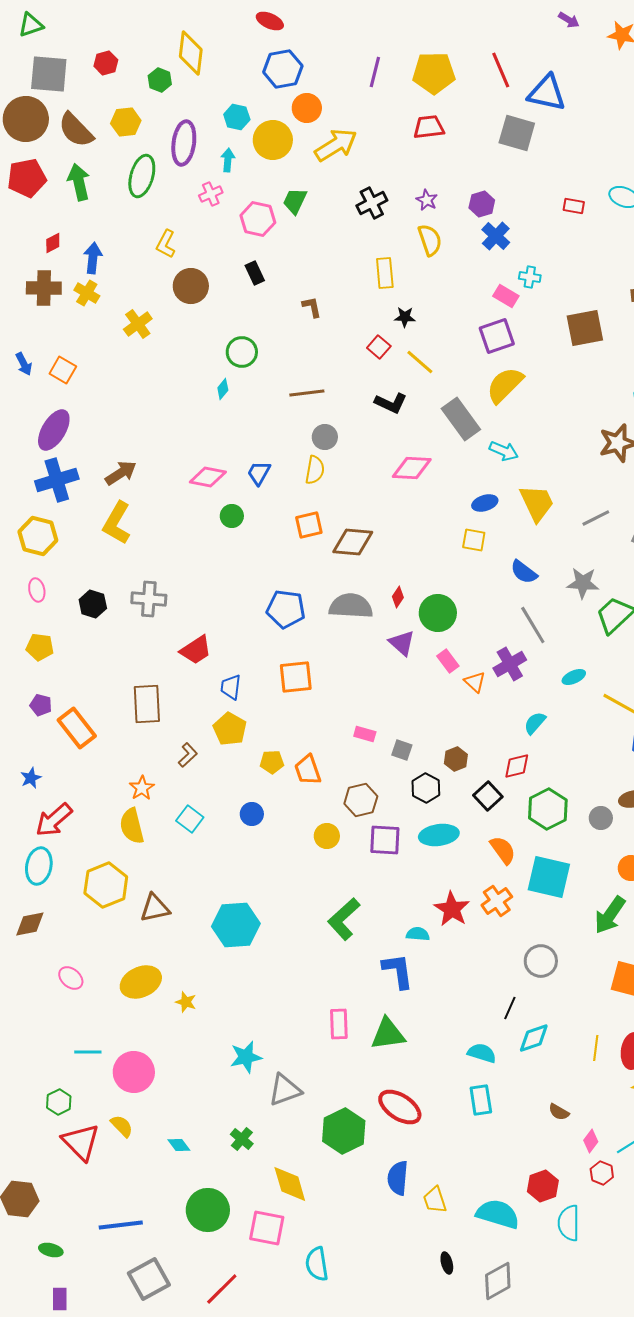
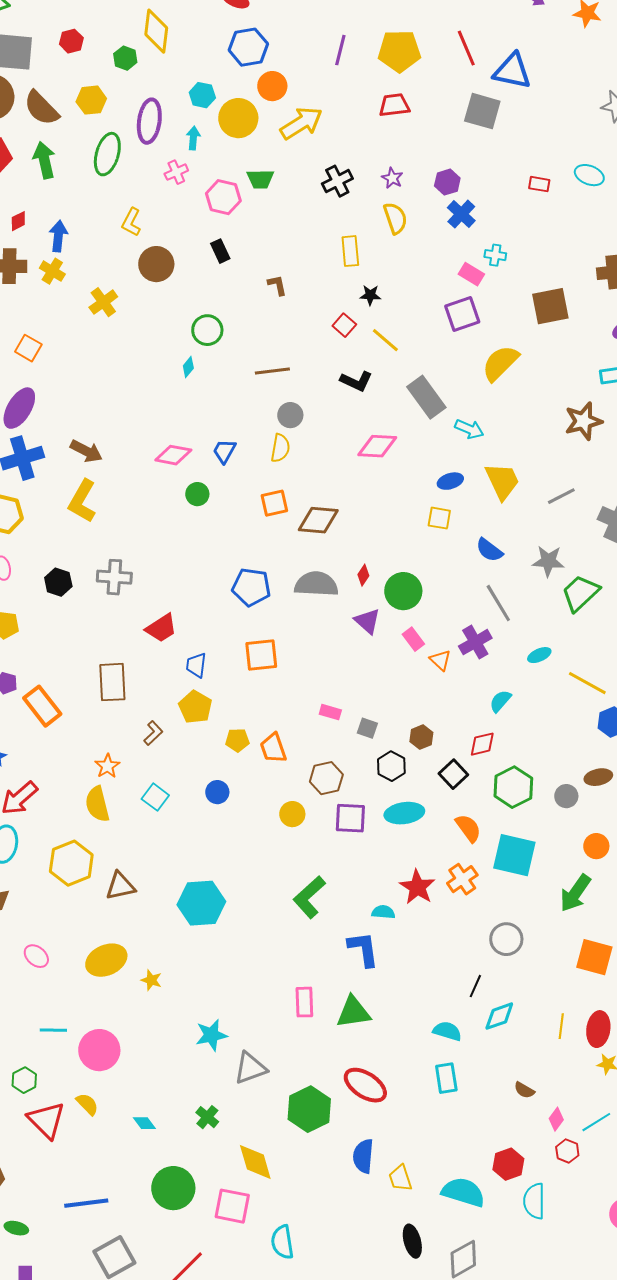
green trapezoid: (295, 201) -> (260, 179), turned -116
yellow semicircle: (505, 385) -> (500, 363), moved
brown arrow: (121, 473) -> (86, 451), turned 60
black ellipse: (447, 1263) -> (412, 1241), size x1.5

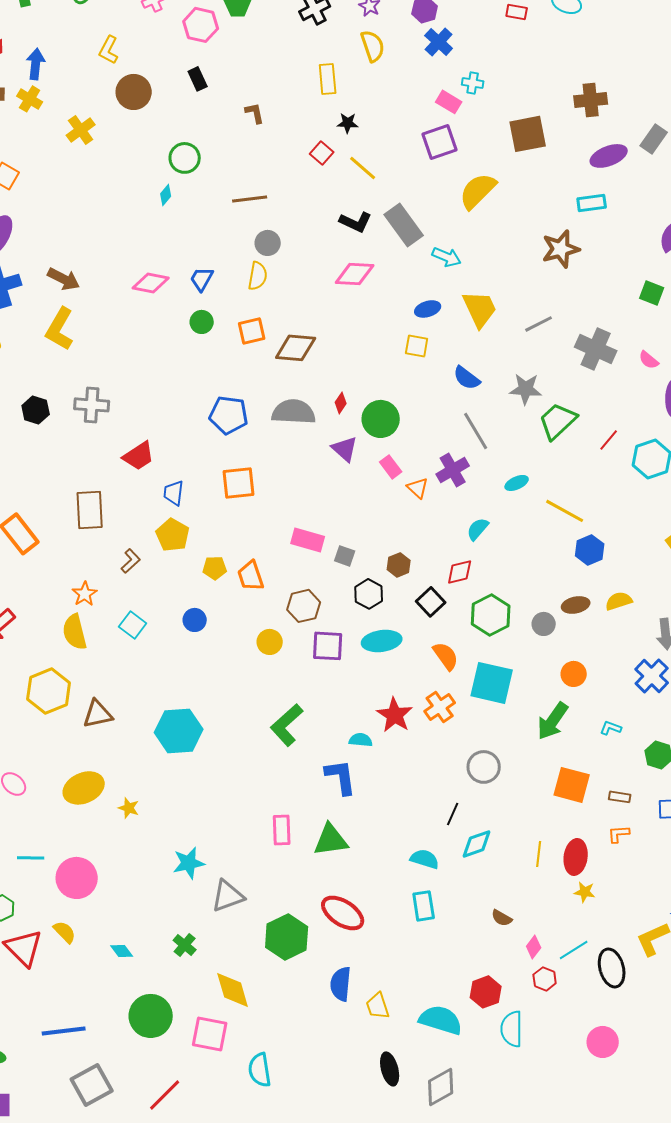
black L-shape: (356, 381) -> (356, 222), moved
green circle: (197, 494) -> (202, 322), moved
pink rectangle: (330, 712) -> (308, 540), size x1.5

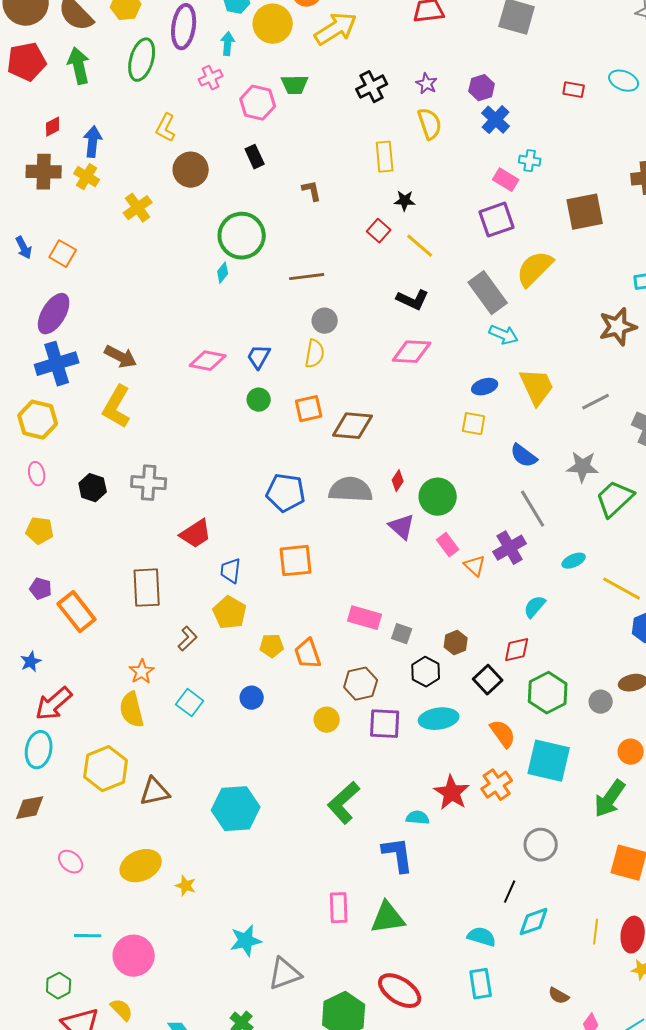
green circle: (185, 158) -> (242, 236), size x1.5
gray rectangle: (404, 225) -> (488, 293), moved

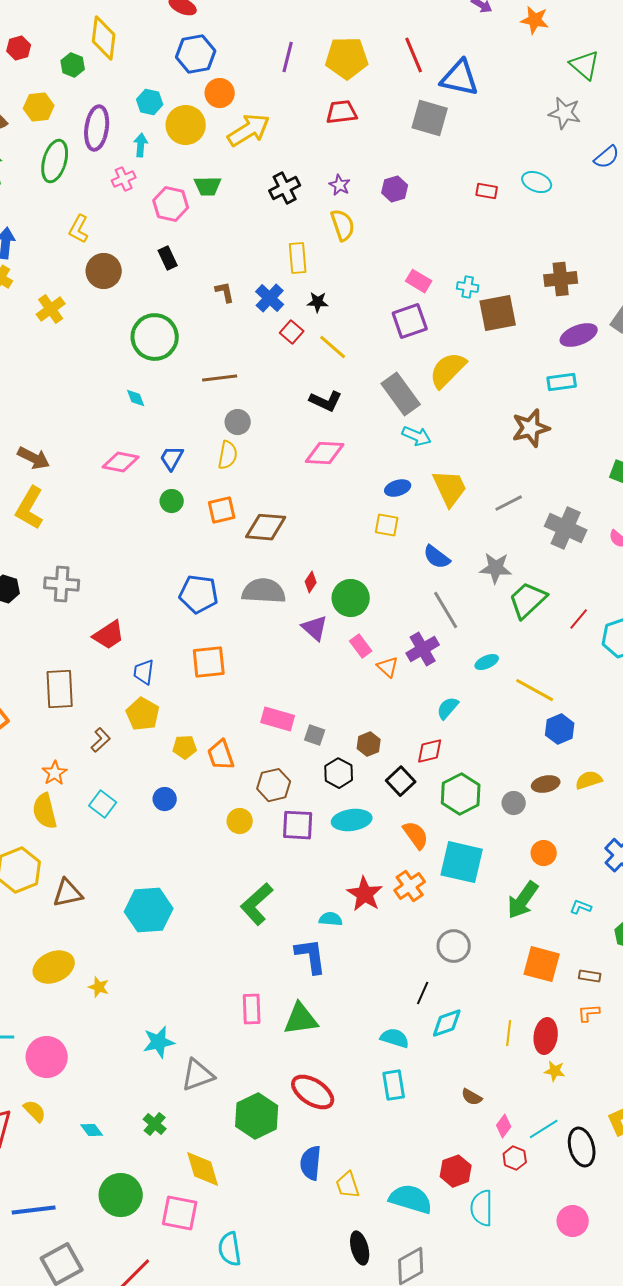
blue cross: (496, 120) -> (270, 298), moved
cyan cross: (530, 161) -> (468, 287), moved
cyan diamond: (223, 273) -> (136, 398), moved, turned -60

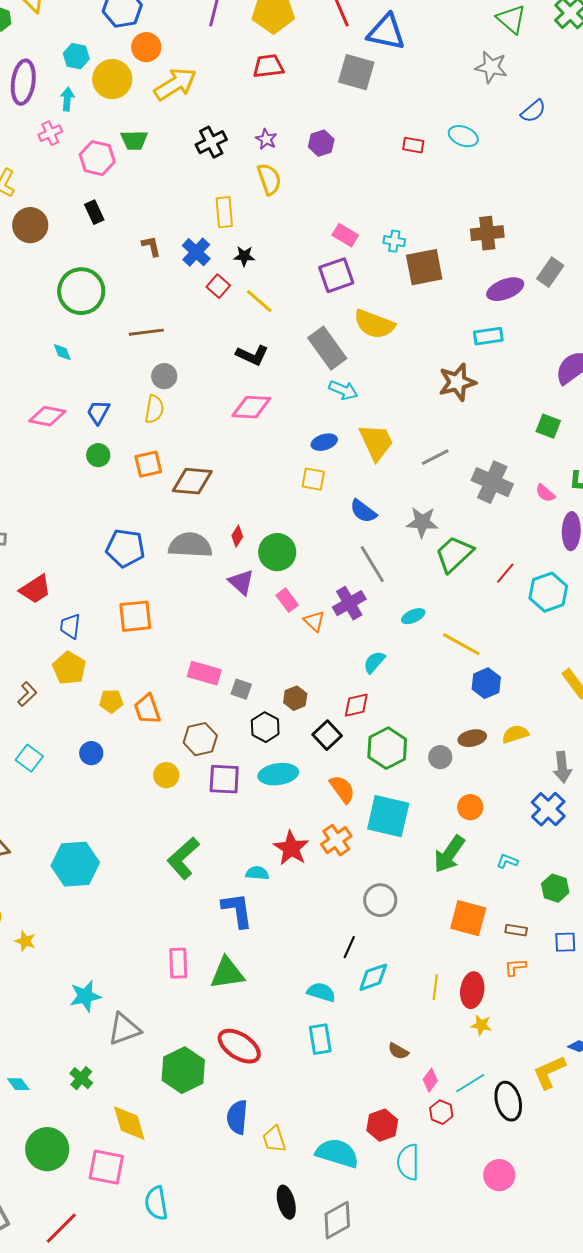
yellow semicircle: (448, 370) -> (374, 324), turned -114

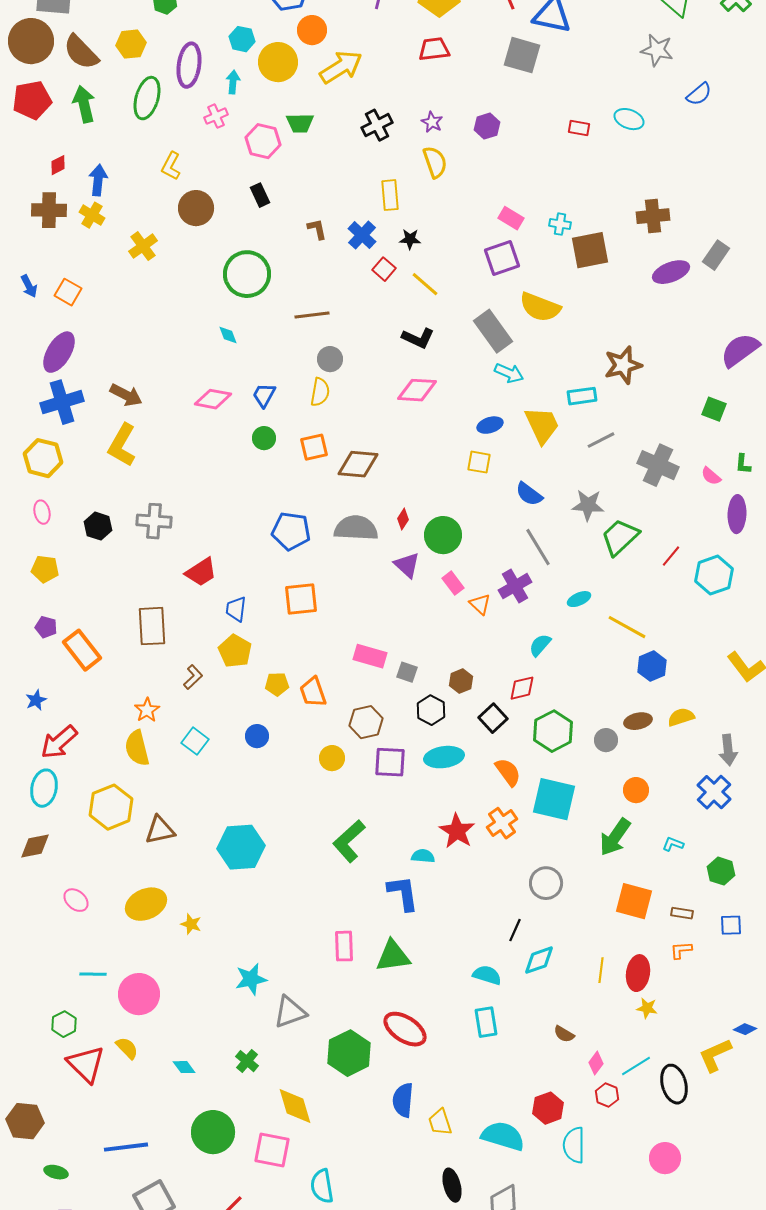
cyan rectangle: (488, 336) -> (582, 396), moved

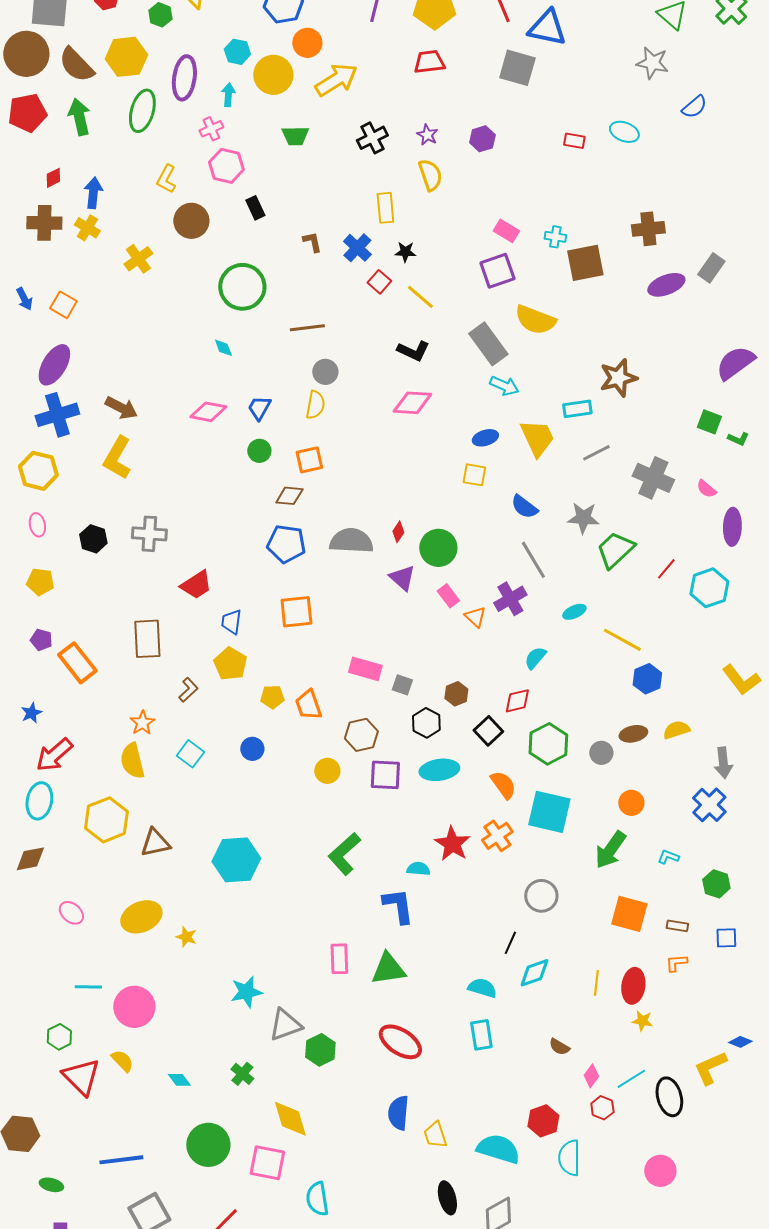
yellow hexagon: (131, 44) -> (126, 57), size x1.4
pink hexagon: (263, 141) -> (226, 166), moved
brown diamond: (358, 464) -> (289, 496), moved, size x0.7
green L-shape: (743, 464) -> (738, 439), moved, turned -70
green hexagon: (349, 1053) -> (320, 1050), moved, size x0.7

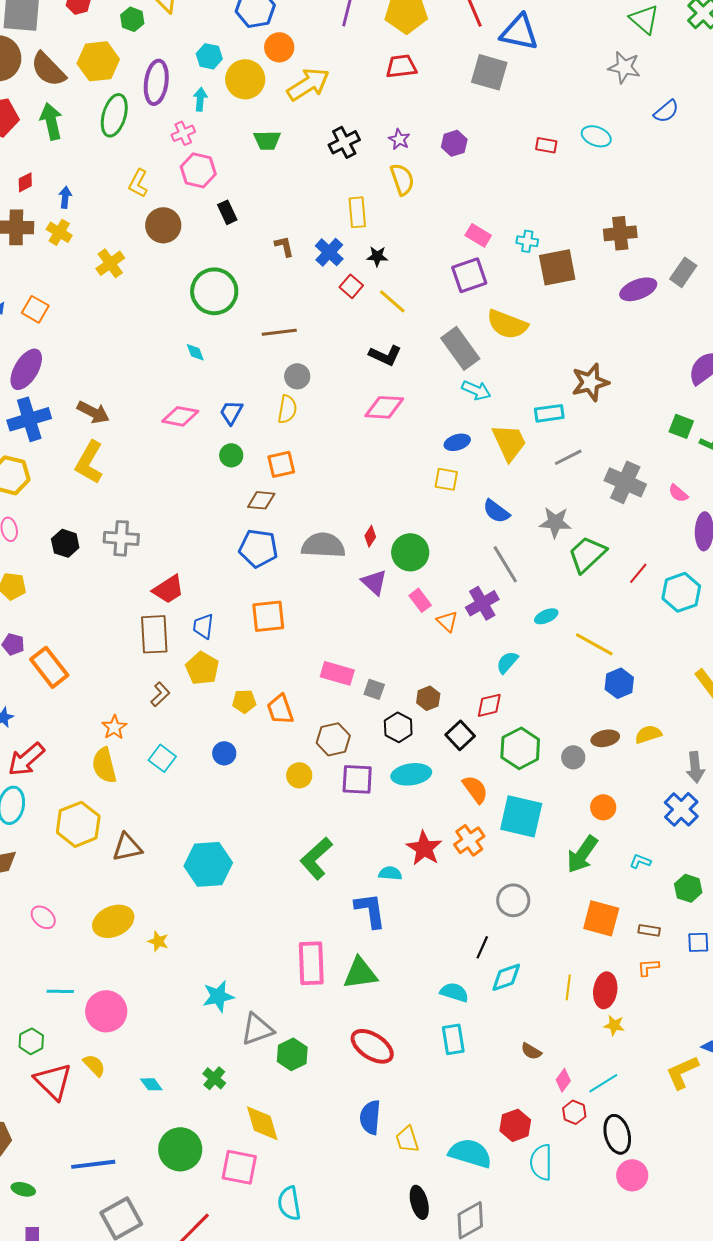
blue arrow: (93, 193) -> (65, 197), size x0.7
brown rectangle: (147, 639) -> (154, 634), moved
pink rectangle: (339, 959) -> (311, 963), size x1.4
black ellipse: (669, 1097) -> (617, 1134), moved

